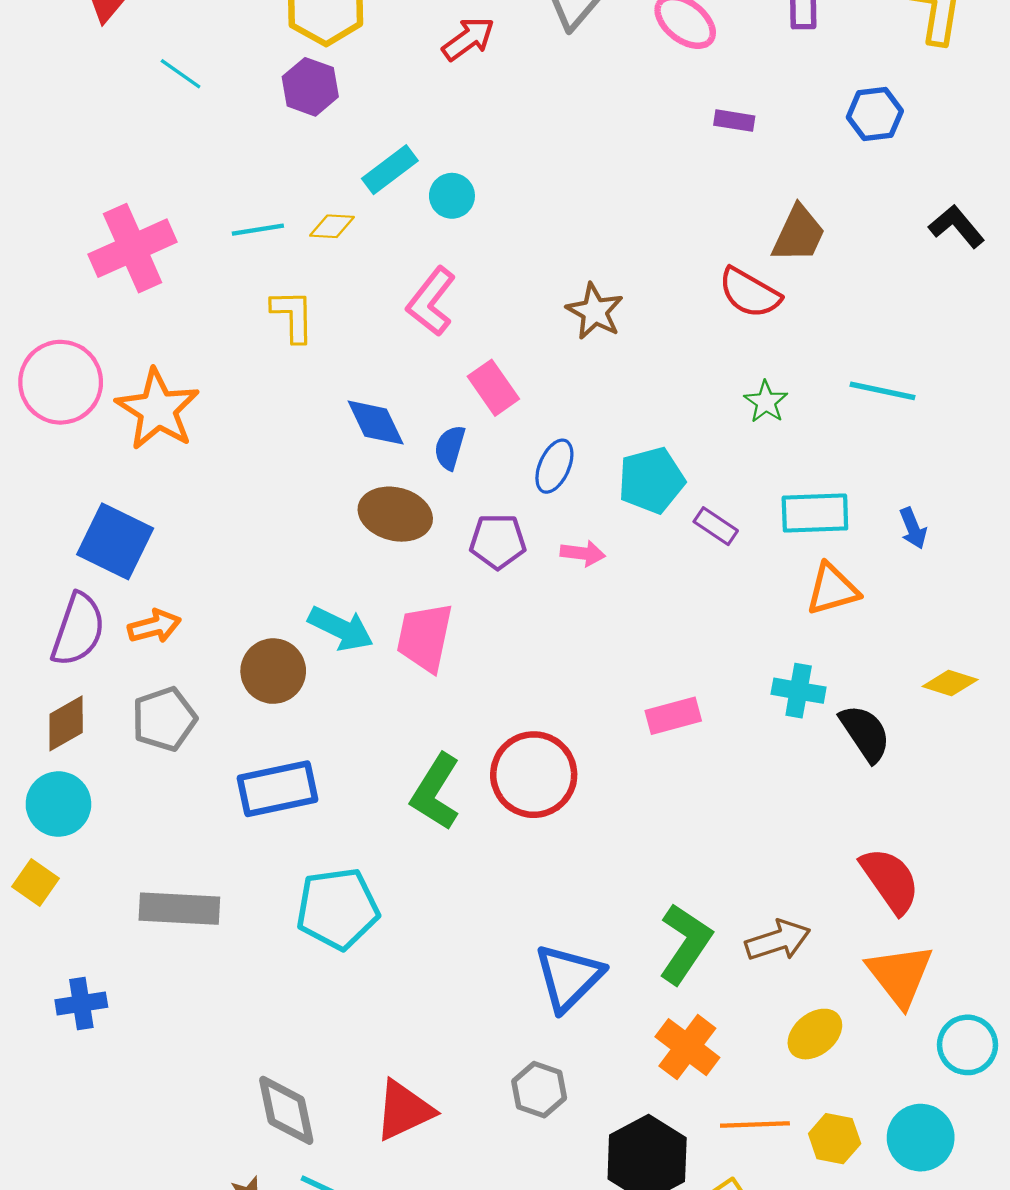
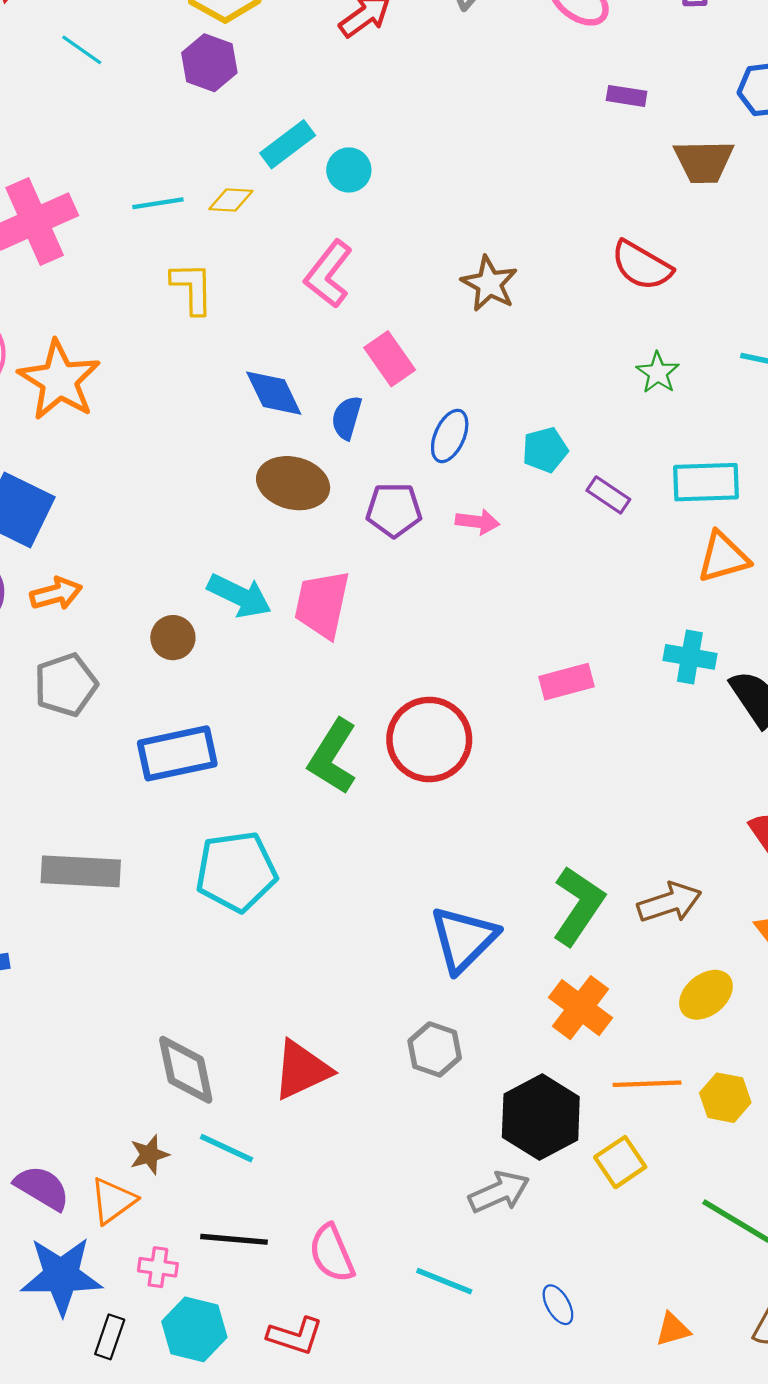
brown trapezoid: (799, 234) -> (704, 161), moved, turned 64
cyan pentagon: (651, 480) -> (545, 450), size x0.7
brown circle: (273, 671) -> (173, 638), size x0.7

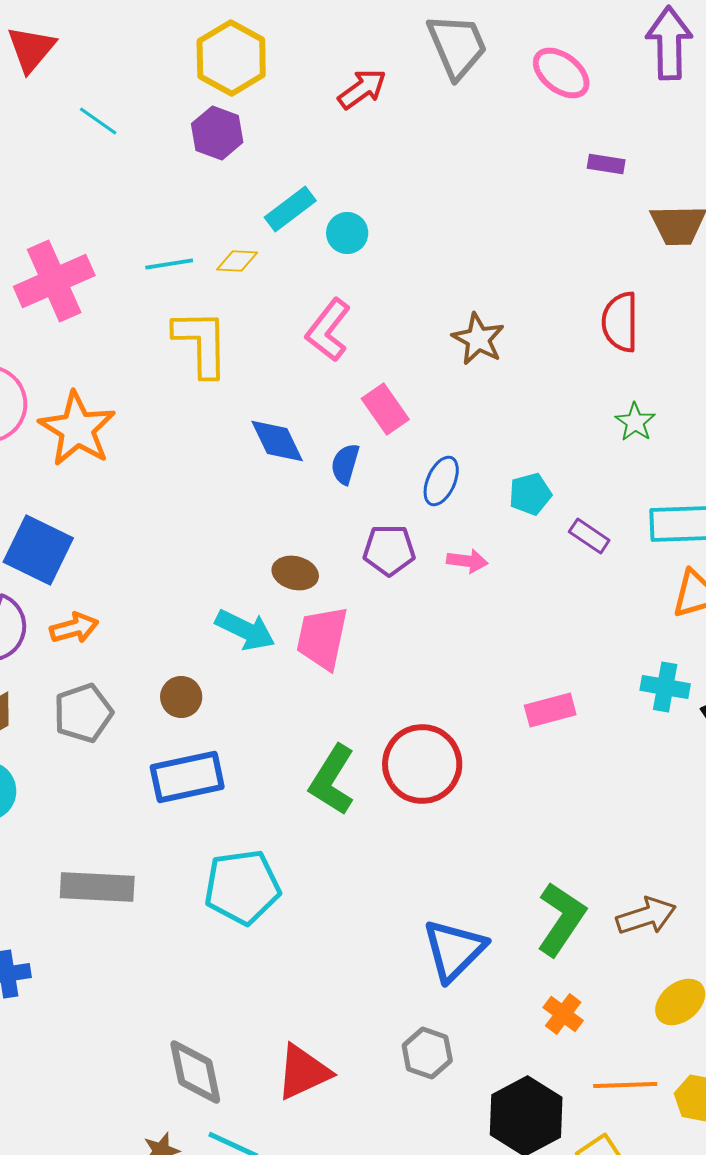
red semicircle: (642, 265) -> (620, 322), turned 60
yellow L-shape: (192, 288) -> (201, 343), size x1.4
brown ellipse: (293, 483) -> (295, 573), moved, size x0.7
brown circle: (173, 638) -> (181, 697), moved
orange cross: (580, 1008) -> (563, 1014), size x0.7

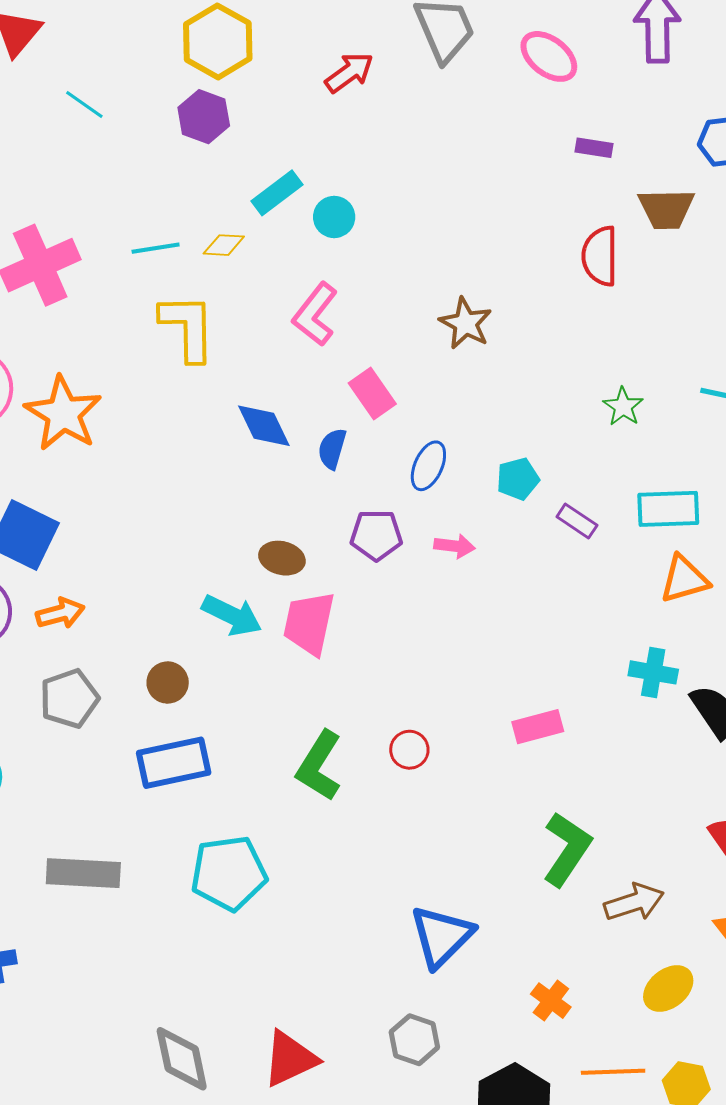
red semicircle: (620, 322) -> (600, 256), moved
pink rectangle: (550, 710) -> (538, 727), moved
red circle: (422, 764) -> (409, 750), size x0.5
green L-shape: (561, 919) -> (567, 849), moved

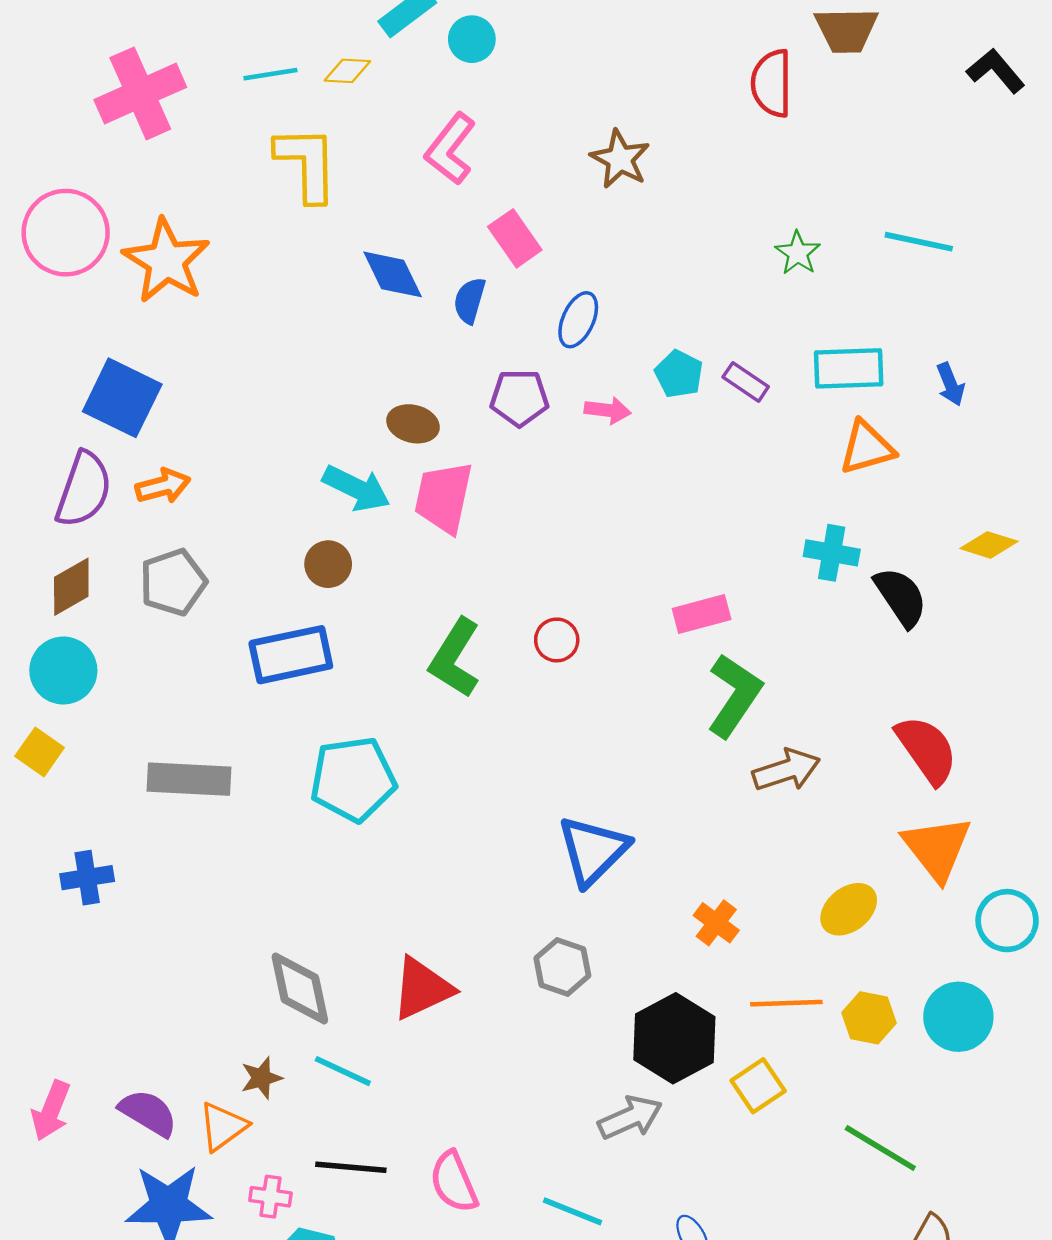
cyan pentagon: (518, 479) -> (679, 374), moved, turned -30
brown circle: (168, 682) -> (328, 564), moved
green L-shape: (567, 849) -> (734, 695), moved
brown arrow: (634, 902) -> (786, 770), moved

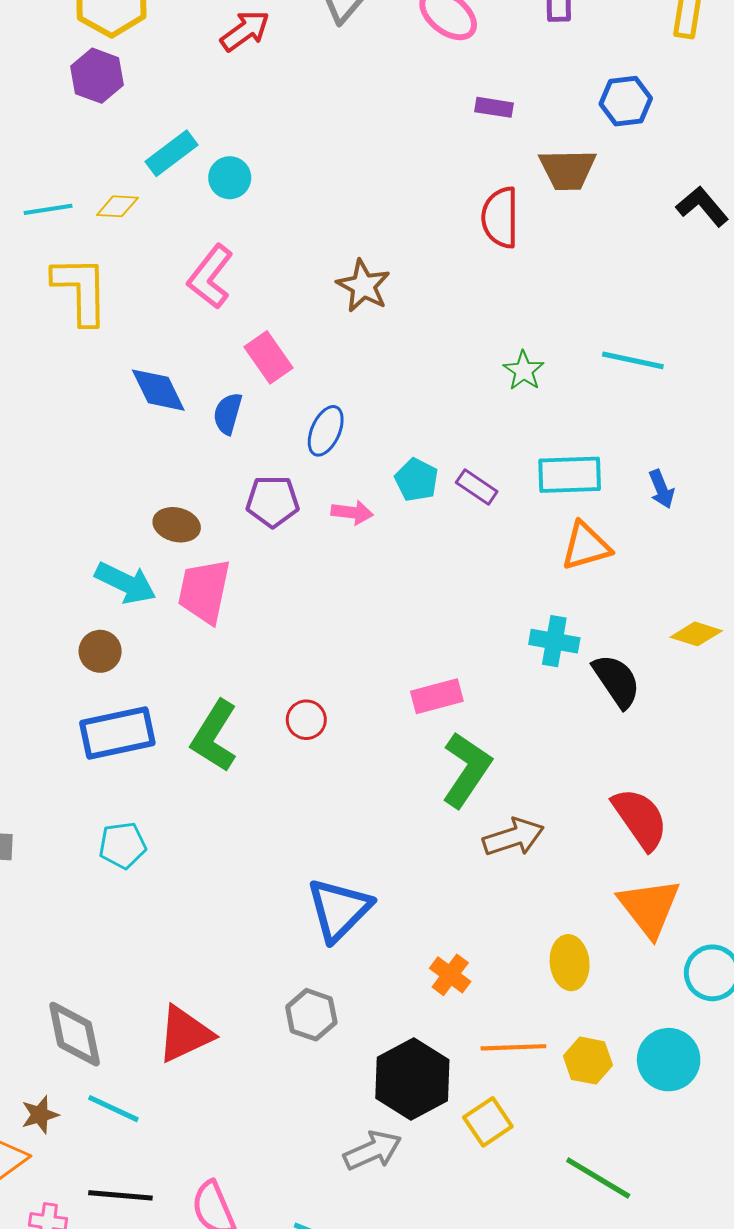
blue rectangle: (291, 655) -> (117, 733), moved
cyan pentagon: (353, 779) -> (123, 845), size x0.6
yellow ellipse: (849, 909) -> (570, 963), turned -57

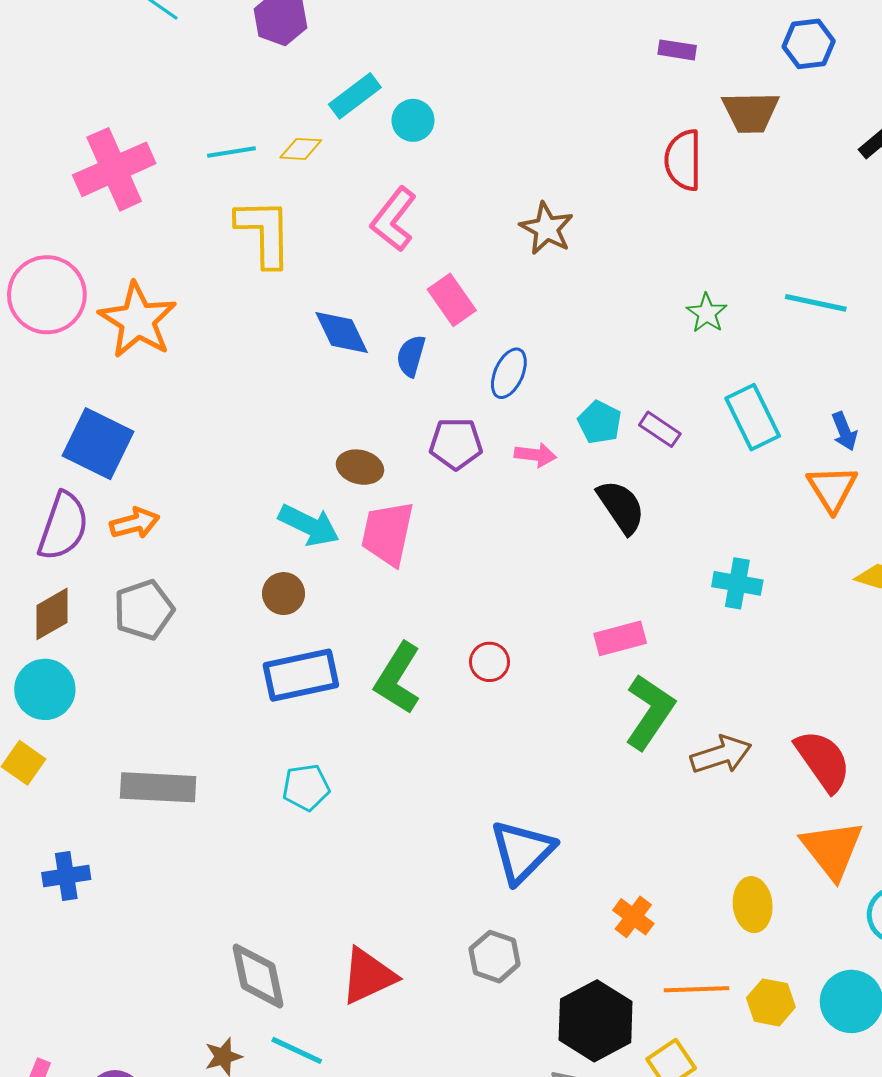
cyan rectangle: (570, 475) -> (753, 417), turned 66
orange triangle: (586, 546) -> (832, 488), moved, turned -46
black semicircle: (617, 681) -> (621, 507), moved
brown arrow: (513, 837) -> (721, 755), moved

